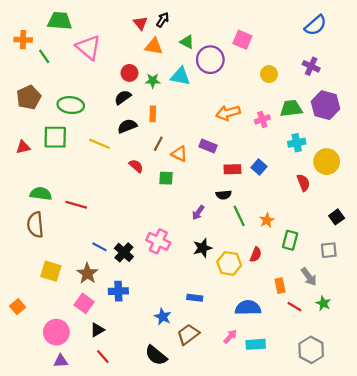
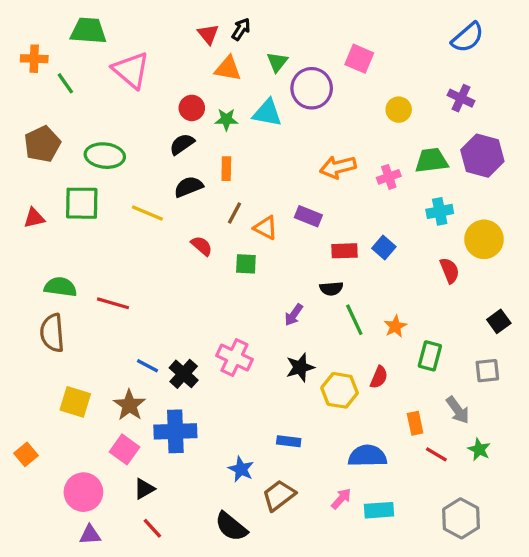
green triangle: (187, 42) -> (277, 62), turned 40
blue cross: (118, 291) -> (175, 431), size x1.4

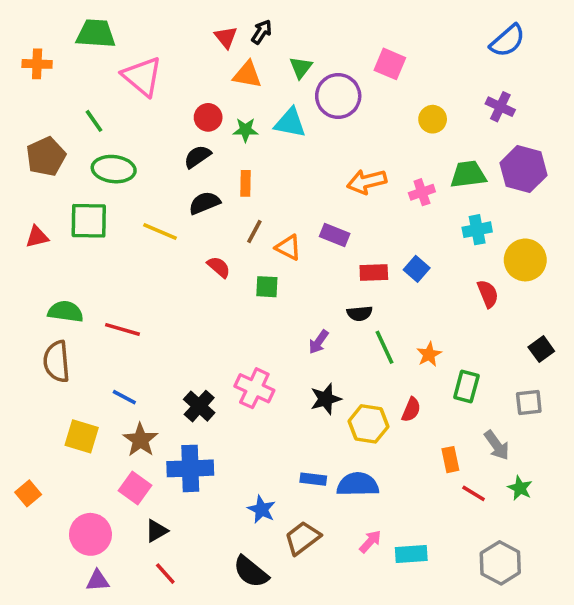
green line: (65, 83) -> (94, 121), moved
blue line: (147, 366) -> (124, 397), moved
blue semicircle: (367, 456) -> (358, 484), moved

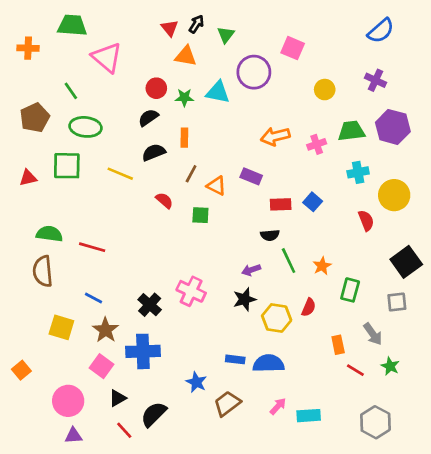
green triangle: (301, 68) -> (226, 35), moved
purple arrow: (319, 342) -> (251, 270), moved, turned 36
black square: (541, 349) -> (406, 262), size x1.6
black semicircle: (251, 572) -> (154, 414), moved, turned 96

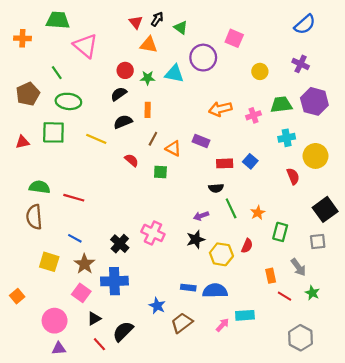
green triangle: (226, 35) -> (181, 28), turned -32
cyan rectangle: (309, 416) -> (245, 315), moved

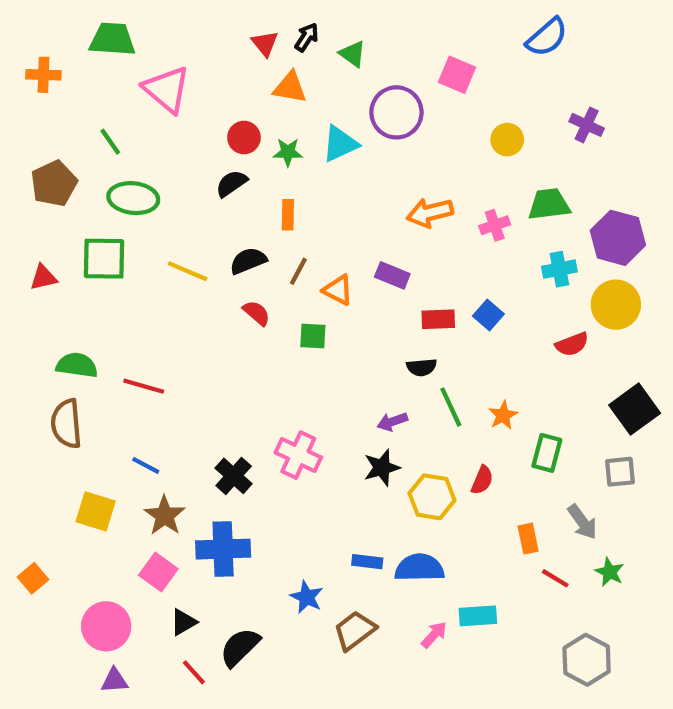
blue semicircle: (305, 24) -> (547, 37), moved
cyan triangle: (174, 74) -> (340, 144), turned -36
purple hexagon: (314, 101) -> (618, 238), moved
black semicircle: (123, 122) -> (248, 261), moved
red semicircle: (293, 176) -> (572, 344), turned 91

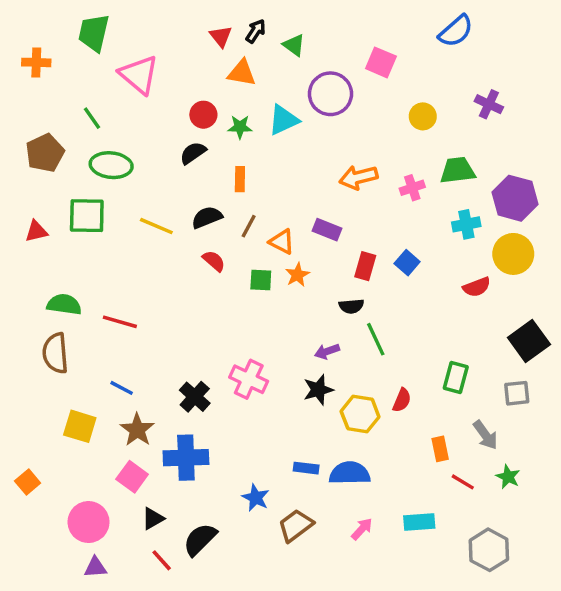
green trapezoid: (112, 39) -> (94, 33), turned -81
red rectangle: (438, 319) -> (365, 266), turned -72
orange star: (503, 415) -> (297, 275), moved
cyan rectangle: (478, 616) -> (419, 522), moved

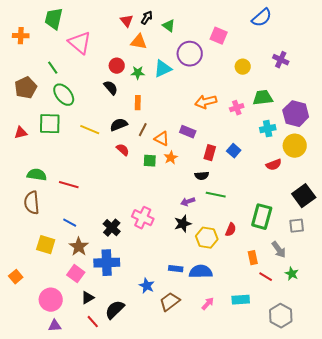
black semicircle: (193, 153) -> (111, 88), turned 84
green ellipse: (111, 165) -> (64, 95), turned 45
green line: (376, 339) -> (216, 195), turned -54
green rectangle: (456, 378) -> (262, 217), size x1.4

